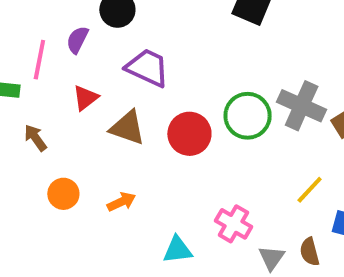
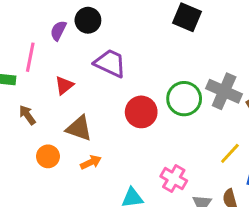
purple semicircle: (77, 40) -> (58, 31), moved
brown triangle: (127, 128) -> (79, 128), moved

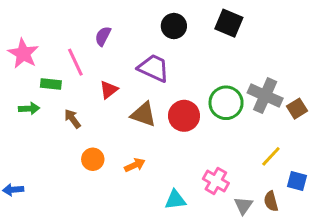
black circle: (88, 20) -> (174, 26), moved
pink line: (30, 57) -> (75, 62), turned -36
brown triangle: (79, 128) -> (143, 114), moved

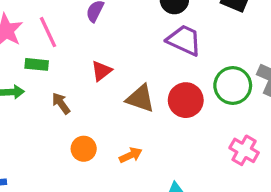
pink line: (75, 62) -> (48, 32), moved
purple trapezoid: (154, 68) -> (184, 40), moved
pink cross: (216, 181) -> (244, 150), moved

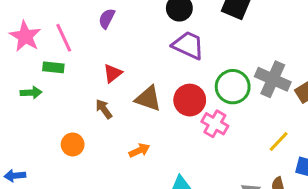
brown arrow: (61, 103) -> (104, 109), moved
orange circle: (84, 149) -> (73, 144), moved
pink cross: (244, 150) -> (215, 124), moved

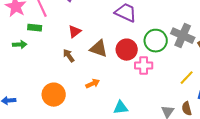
pink cross: (215, 124) -> (144, 66), turned -30
orange circle: (73, 144) -> (54, 95), moved, size x1.5

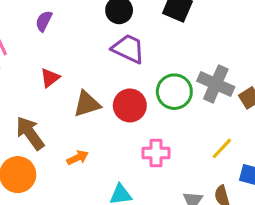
brown triangle: (99, 49) -> (87, 104), turned -36
brown arrow: (69, 56) -> (30, 133), moved, size x1.6
pink cross: (144, 66) -> (156, 153), moved

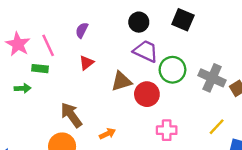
red triangle: (50, 78) -> (86, 63), moved
green circle: (174, 92) -> (172, 70), moved
brown triangle: (87, 104) -> (121, 81), moved

